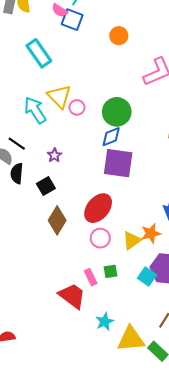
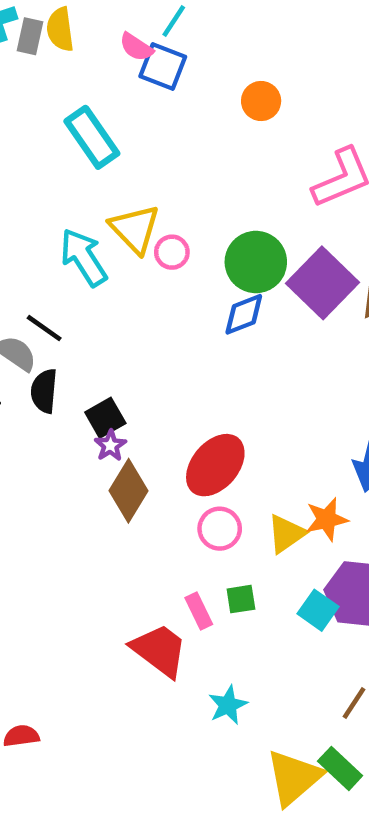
purple star: (54, 155) -> (110, 445), moved
purple square: (118, 163) -> (322, 283), moved, turned 36
yellow triangle: (131, 339) -> (294, 777), moved, turned -36

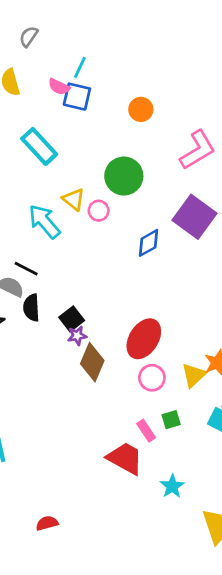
yellow triangle: (135, 229) -> (74, 199), size x0.7
green circle: (256, 262) -> (124, 176), moved
purple star: (110, 445) -> (77, 336), turned 30

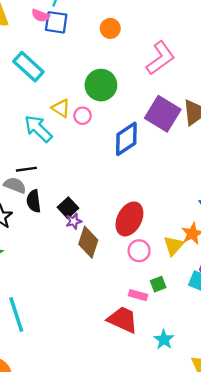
blue diamond: (148, 243) -> (126, 139), size x1.4
black line: (26, 269) -> (26, 169), turned -30
pink rectangle: (146, 431) -> (138, 295), turned -36

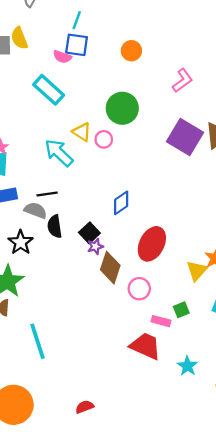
pink semicircle: (41, 16) -> (62, 57), moved
pink L-shape: (160, 58) -> (182, 81), size x0.7
blue diamond: (126, 139) -> (121, 203), moved, size x0.7
pink circle: (139, 251) -> (139, 289), moved

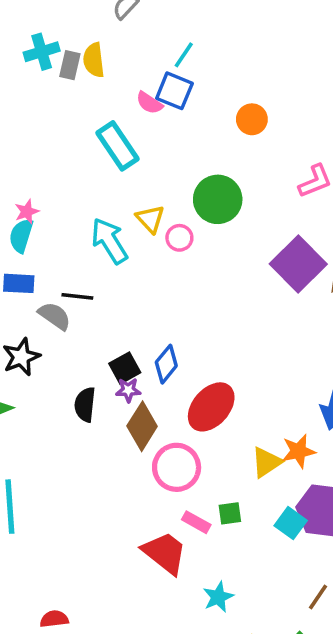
blue diamond: (121, 203) -> (166, 364), moved, turned -30
black semicircle: (55, 226) -> (85, 405), moved
pink circle: (139, 289) -> (177, 467), size x1.4

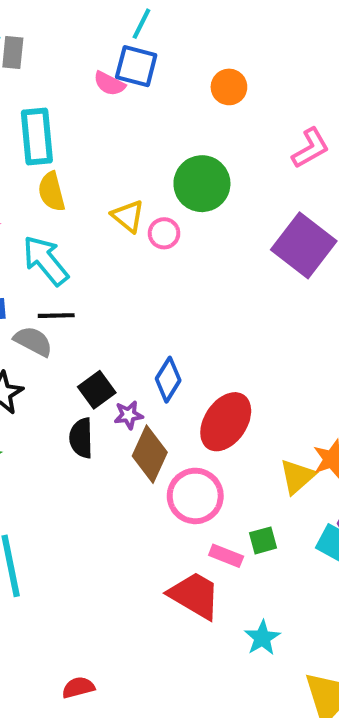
yellow semicircle: (94, 60) -> (52, 192), moved
cyan rectangle: (117, 146) -> (37, 136), moved, turned 36
cyan arrow: (109, 241) -> (46, 260), moved
black square: (125, 368) -> (97, 390), moved

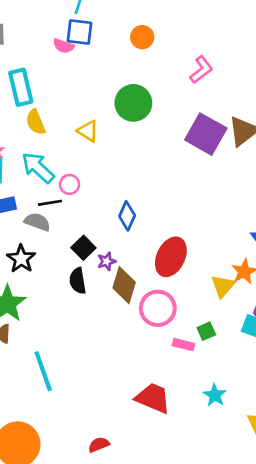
pink circle: (164, 233) -> (70, 184), moved
blue diamond: (168, 380) -> (127, 216), moved
red trapezoid: (194, 595) -> (153, 398), moved

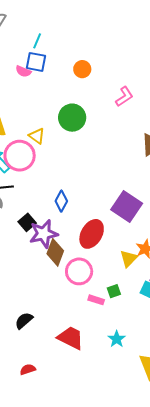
purple square: (206, 134) -> (127, 207), moved
pink circle: (70, 184) -> (20, 156), moved, size x2.0
purple star: (107, 261) -> (44, 234), size x2.0
black semicircle: (78, 281) -> (24, 321), moved, turned 54

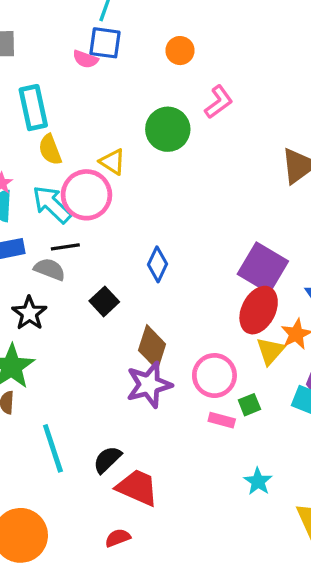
pink L-shape: (124, 97) -> (219, 102), moved
purple star: (44, 234) -> (149, 385), moved
red ellipse: (92, 234) -> (259, 310), moved
pink circle: (79, 271) -> (214, 376), moved
red trapezoid: (71, 338) -> (137, 488), moved

